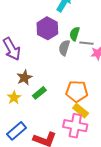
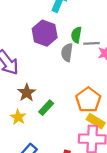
orange pentagon: (77, 91) -> (88, 100), turned -30

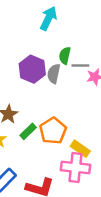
purple hexagon: (45, 33) -> (32, 69), moved
orange pentagon: (88, 100) -> (53, 131), moved

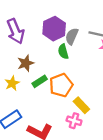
green semicircle: (65, 56) -> (63, 52), moved, turned -40
pink cross: (75, 168) -> (74, 121), size x0.6

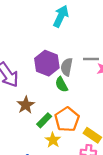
yellow star: (12, 83) -> (53, 140), moved

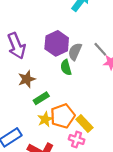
gray line: (91, 59) -> (100, 49), turned 35
orange pentagon: (67, 119) -> (63, 116), moved

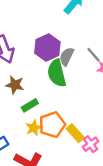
green semicircle: (66, 67) -> (57, 73), size x1.6
brown star: (27, 79) -> (15, 85), turned 30
pink cross: (77, 140) -> (91, 144), moved, turned 35

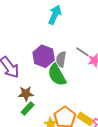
green rectangle: (30, 105) -> (28, 109), moved

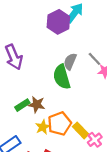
purple hexagon: (44, 56) -> (58, 22), moved
brown star: (26, 94) -> (37, 105), moved

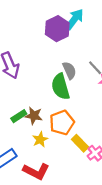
gray semicircle: (70, 61) -> (69, 70), turned 133
orange pentagon: (60, 124) -> (62, 123), moved

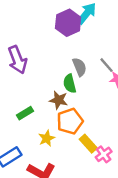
green semicircle: (60, 87) -> (70, 84), size x0.7
brown star: (34, 116) -> (59, 100), moved

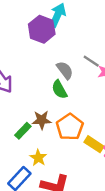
brown star: (59, 100) -> (42, 120), moved
yellow star: (47, 138) -> (38, 158), moved

